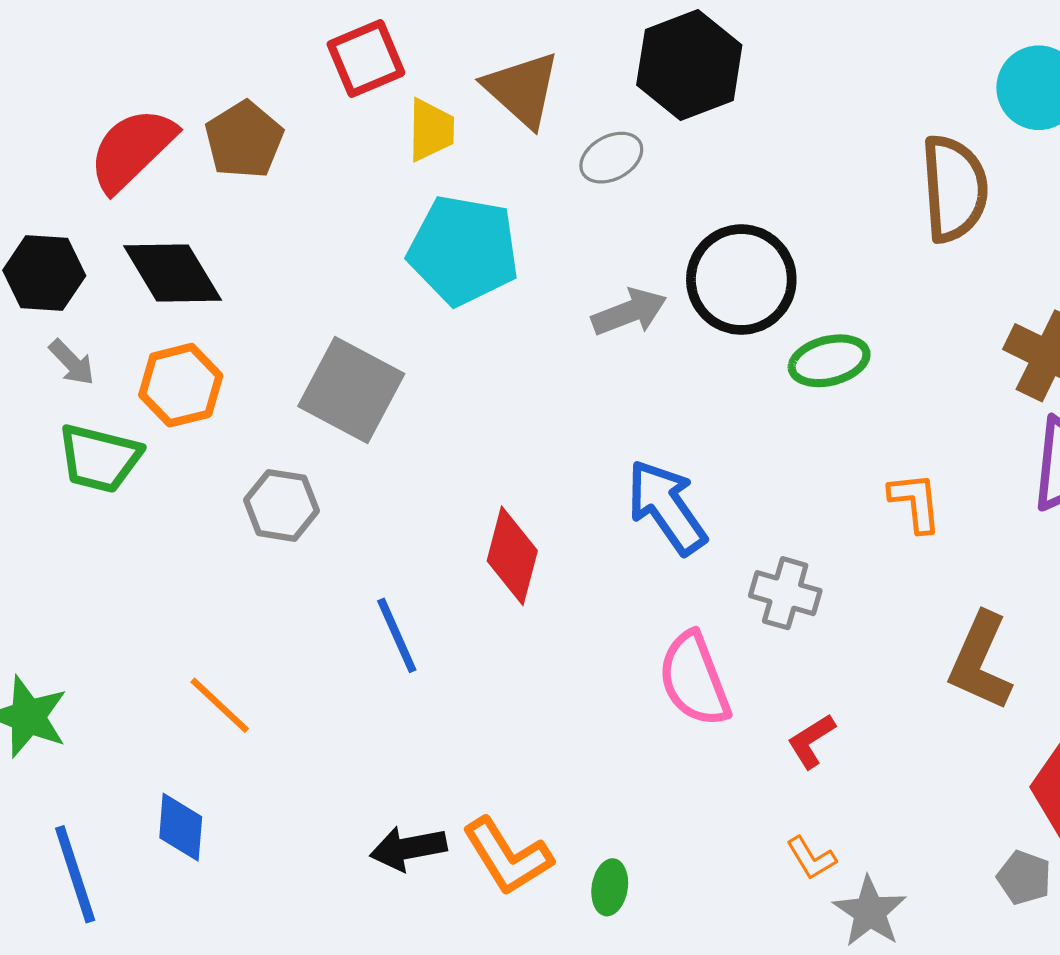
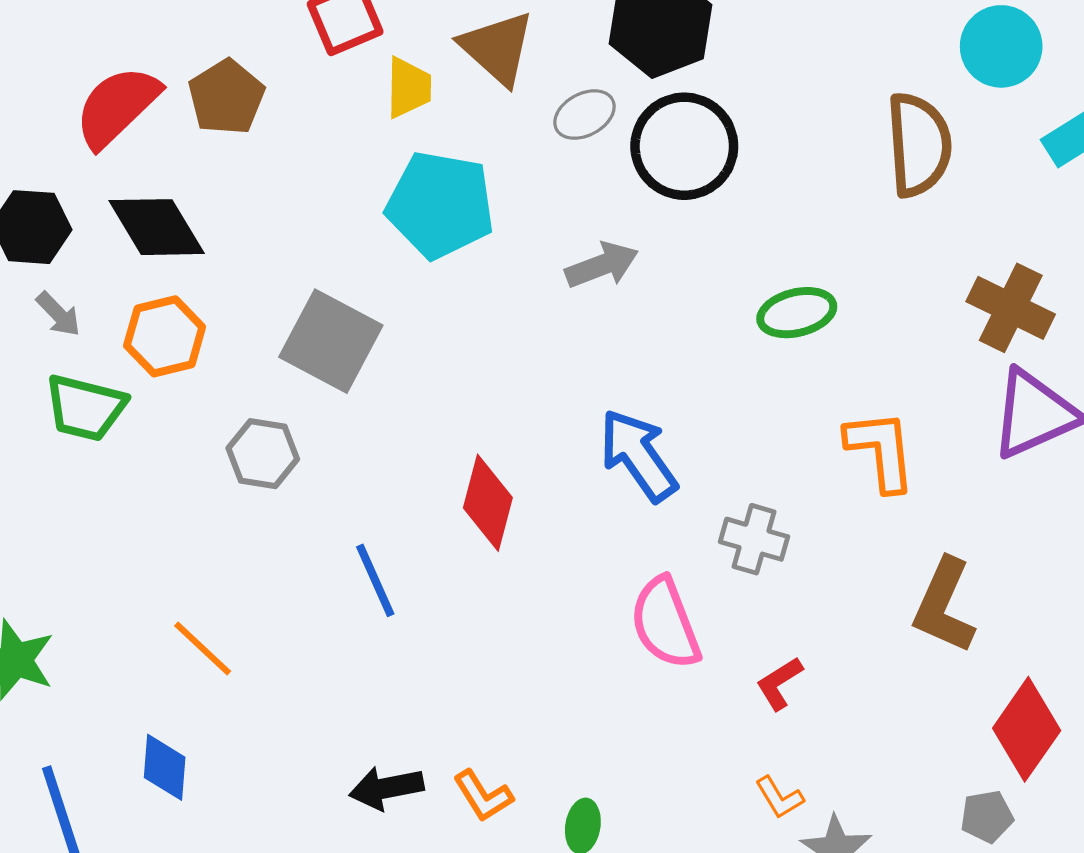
black circle: (741, 280) -> (684, 146), moved
orange L-shape: (915, 502) -> (881, 450), size x1.4
orange L-shape: (507, 856) -> (483, 796), size x0.7
gray pentagon: (1024, 878) -> (987, 816), turned -30

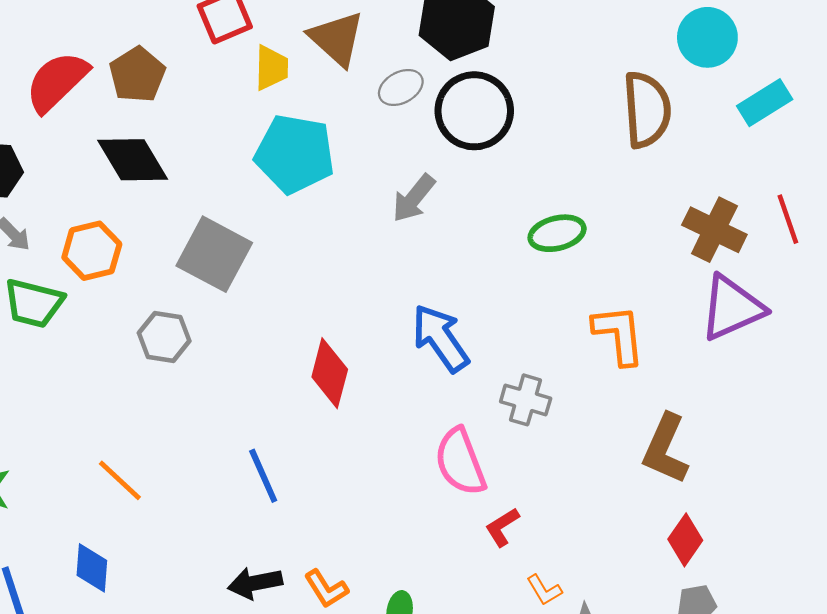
black diamond: (157, 227) -> (133, 160), moved
gray arrow: (602, 265) -> (414, 198), turned 150
blue line: (375, 580) -> (263, 476), moved
red L-shape: (779, 683) -> (502, 527), moved
red diamond: (1027, 729) -> (685, 540), moved, size x0.7

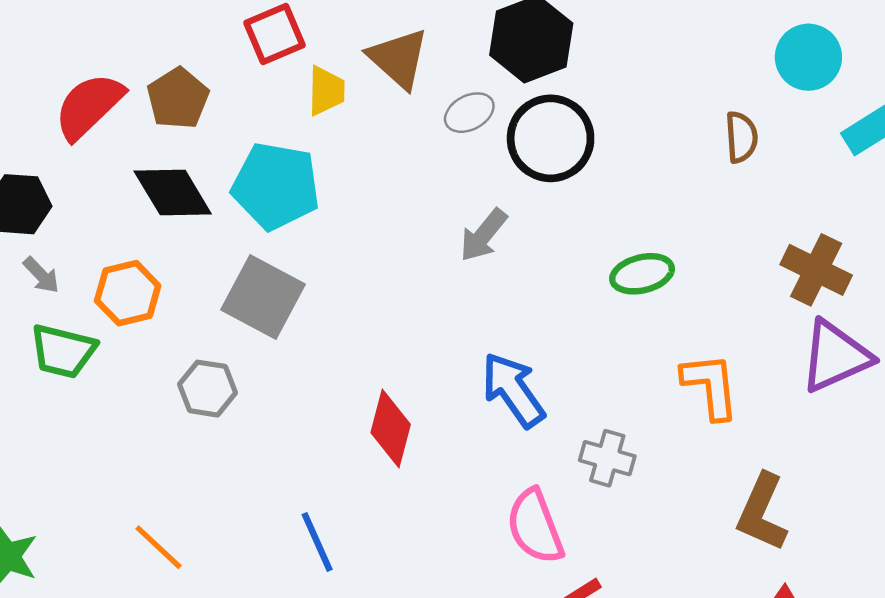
brown semicircle: (647, 110) -> (741, 137), size x0.6
cyan pentagon: (295, 154) -> (276, 186), moved

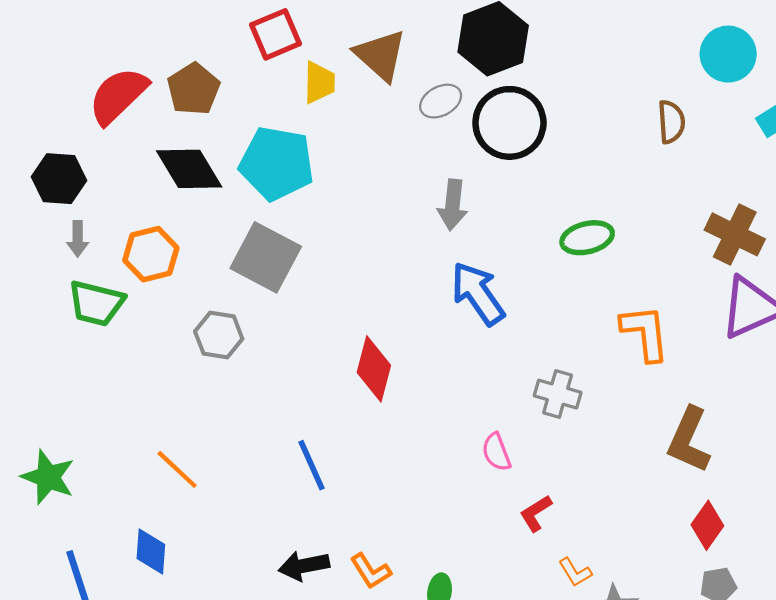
gray arrow: (483, 235) -> (453, 205), turned -33
gray arrow: (41, 275) -> (78, 239), turned 44
blue arrow: (513, 390) -> (478, 293), moved
pink semicircle: (535, 527) -> (496, 452), size x0.6

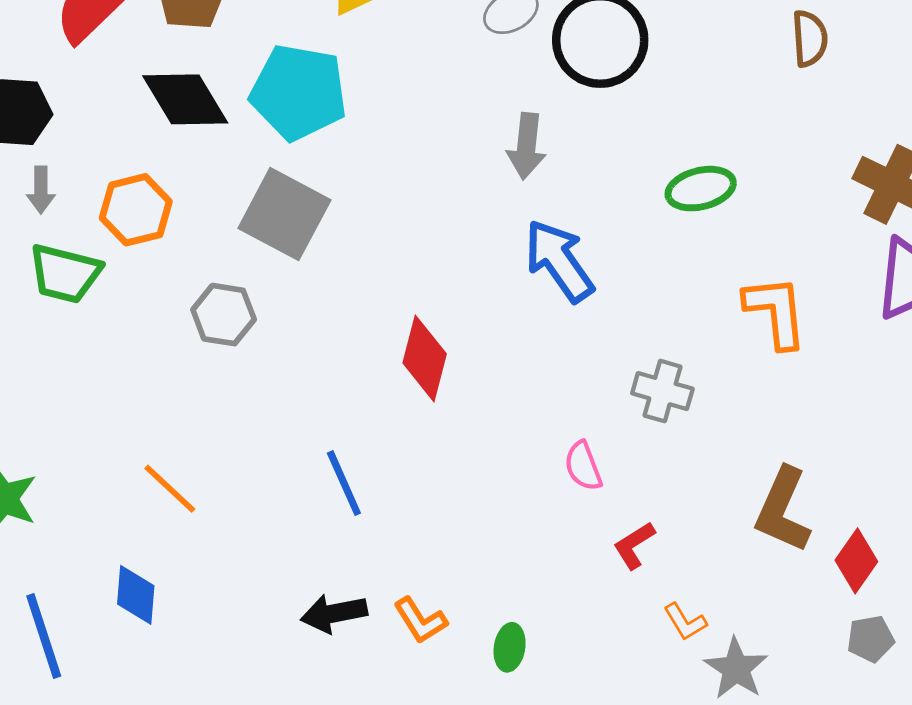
brown L-shape: (689, 440) -> (783, 510), moved

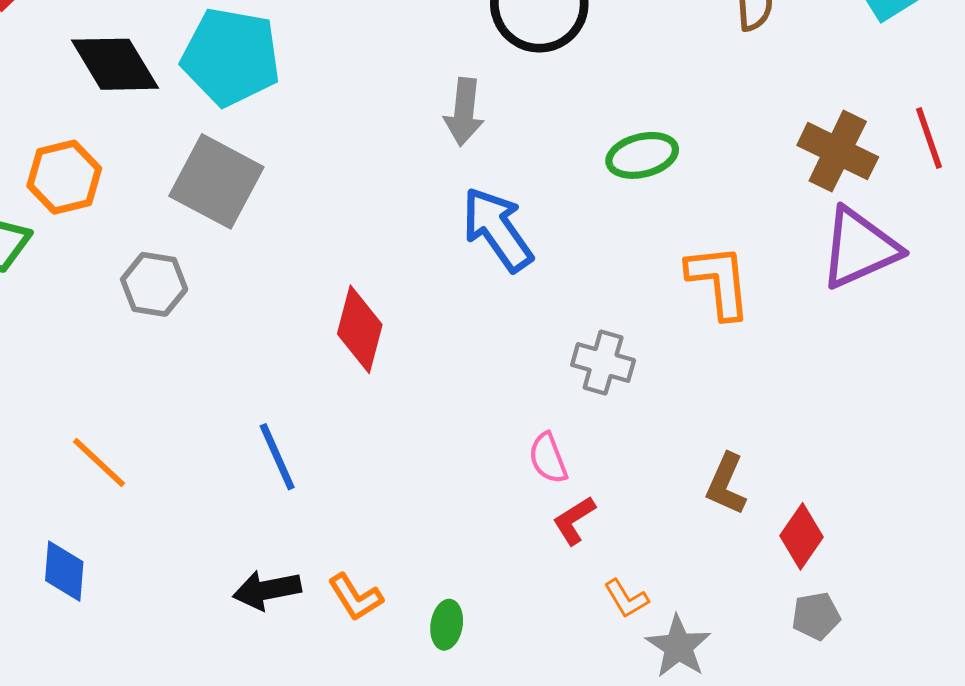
pink semicircle: (583, 466) -> (548, 458), moved
brown L-shape: (783, 510) -> (726, 484), size x0.7

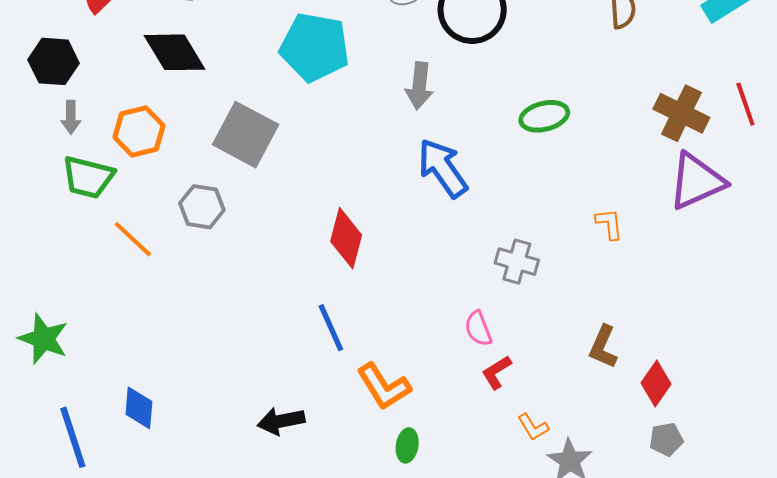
cyan pentagon: (231, 57) -> (315, 47), moved
orange L-shape: (719, 281) -> (609, 224), moved, size x0.6
blue line: (277, 457) -> (331, 328), moved
orange line: (99, 462) -> (133, 239), moved
orange L-shape: (355, 597) -> (384, 386), moved, size x1.4

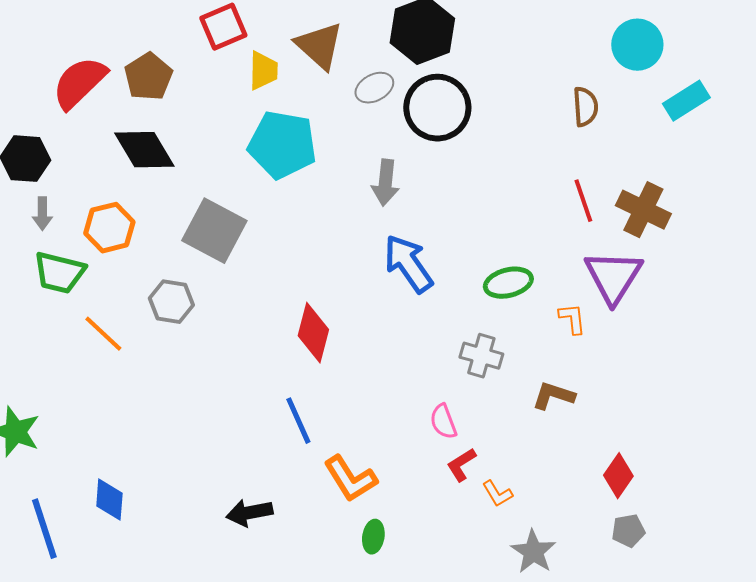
red line: (745, 104) -> (583, 201), moved
green ellipse: (544, 116) -> (508, 283), moved
purple triangle: (697, 181) -> (613, 277), moved, turned -34
brown L-shape: (603, 347) -> (553, 396), moved, turned 84
orange L-shape: (533, 427) -> (497, 494), moved

